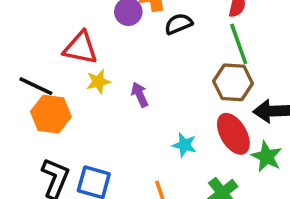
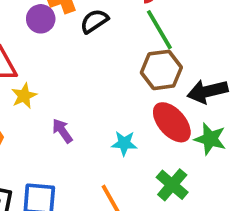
purple arrow: (140, 94) -> (62, 131), moved

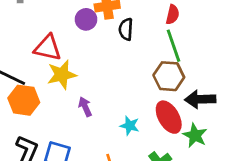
black semicircle: (94, 21) -> (126, 29), turned -65
yellow star: (24, 96) -> (62, 75), size x1.5

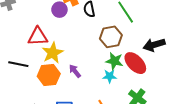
brown hexagon: (169, 76) -> (111, 37), moved
orange hexagon: (24, 100) -> (49, 75), moved
green star: (195, 135) -> (114, 61), moved

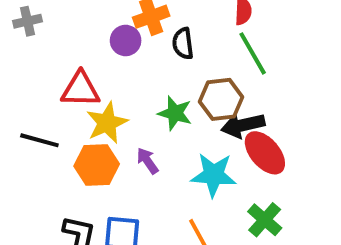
black arrow: (154, 45) -> (243, 125), moved
green star: (114, 61) -> (175, 113), moved
cyan star: (110, 76) -> (214, 175), size x1.6

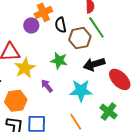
brown hexagon: (221, 99) -> (80, 38), moved
red ellipse: (265, 153) -> (120, 79), moved
orange hexagon: (97, 165) -> (16, 101), moved

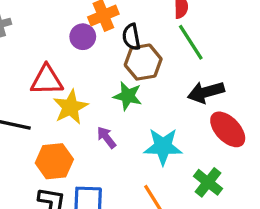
brown hexagon: (80, 38) -> (143, 62), moved
black arrow: (94, 64) -> (206, 92), moved

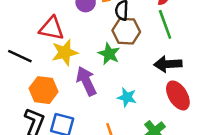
purple arrow: (106, 137) -> (86, 81), size x1.6
cyan star: (163, 147) -> (127, 97), size x0.7

